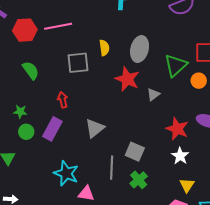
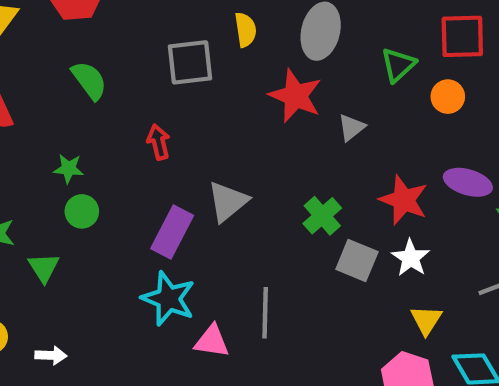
green triangle: (176, 65) -> (398, 65), size x0.7
purple rectangle: (52, 129) -> (172, 232), moved
gray square: (135, 152) -> (357, 261), moved
gray line: (112, 168) -> (265, 313), moved
green cross: (139, 180) -> (322, 216), moved

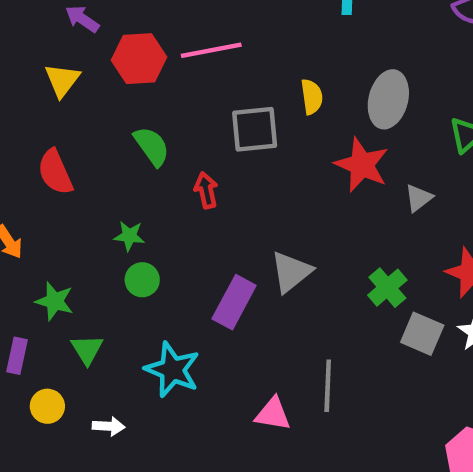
red arrow: (158, 142) -> (206, 190), moved
green triangle: (44, 268) -> (87, 350), moved
cyan star: (168, 299) -> (172, 370), moved

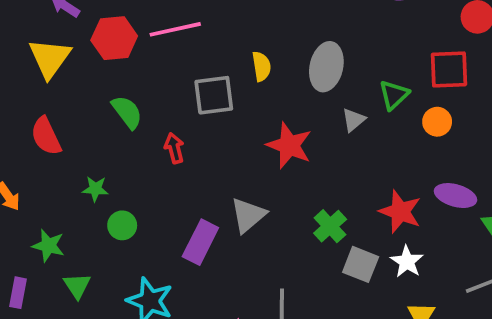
yellow triangle: (62, 80) -> (50, 58), size x1.4
red star: (362, 165) -> (289, 145), moved
gray triangle: (418, 198) -> (354, 120), moved
green star: (129, 236) -> (95, 189), moved

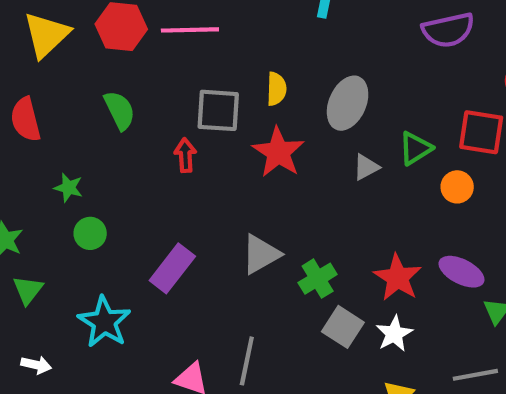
red star: (289, 145) -> (278, 152), moved
red arrow: (174, 148) -> (185, 155), moved
gray triangle: (248, 215) -> (261, 254), moved

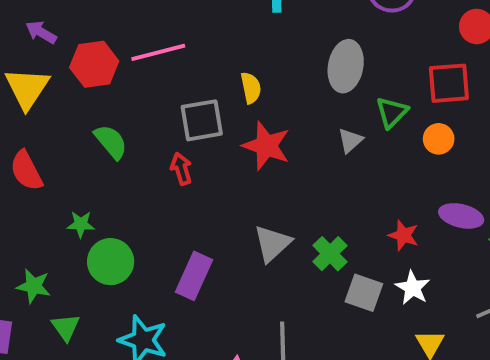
gray ellipse: (348, 103) -> (346, 66), moved
green circle: (90, 233) -> (111, 262), size x1.5
red star: (398, 278) -> (403, 235), size x0.7

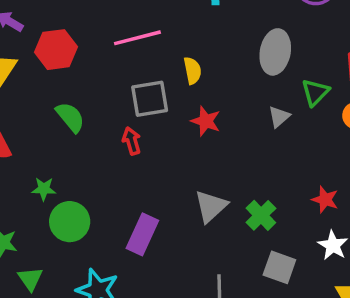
pink line: (158, 52) -> (137, 38), moved
red star: (266, 146) -> (206, 121), size x0.7
gray square: (364, 293) -> (279, 267), moved

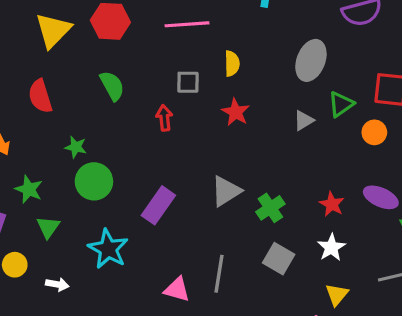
gray square: (150, 99) -> (188, 82), size x0.7

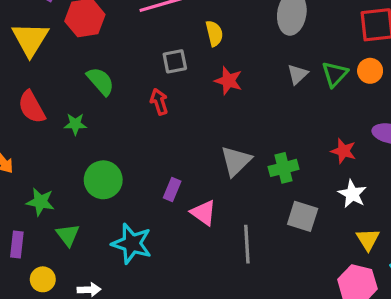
green triangle: (341, 104) -> (335, 74), moved
green star: (76, 147) -> (75, 124), moved
purple rectangle: (158, 205) -> (172, 190), size x0.6
green cross: (270, 208) -> (283, 168), turned 32
pink triangle: (177, 289) -> (203, 213), moved, turned 32

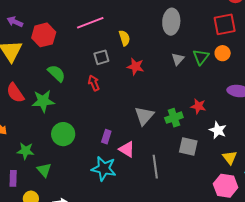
green star: (75, 124) -> (43, 101), size x1.6
red star: (343, 151) -> (198, 106), moved
cyan star: (132, 244) -> (104, 169), moved

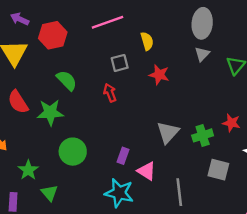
gray triangle: (178, 59) -> (202, 54), moved
green star: (26, 151) -> (28, 170), turned 30

